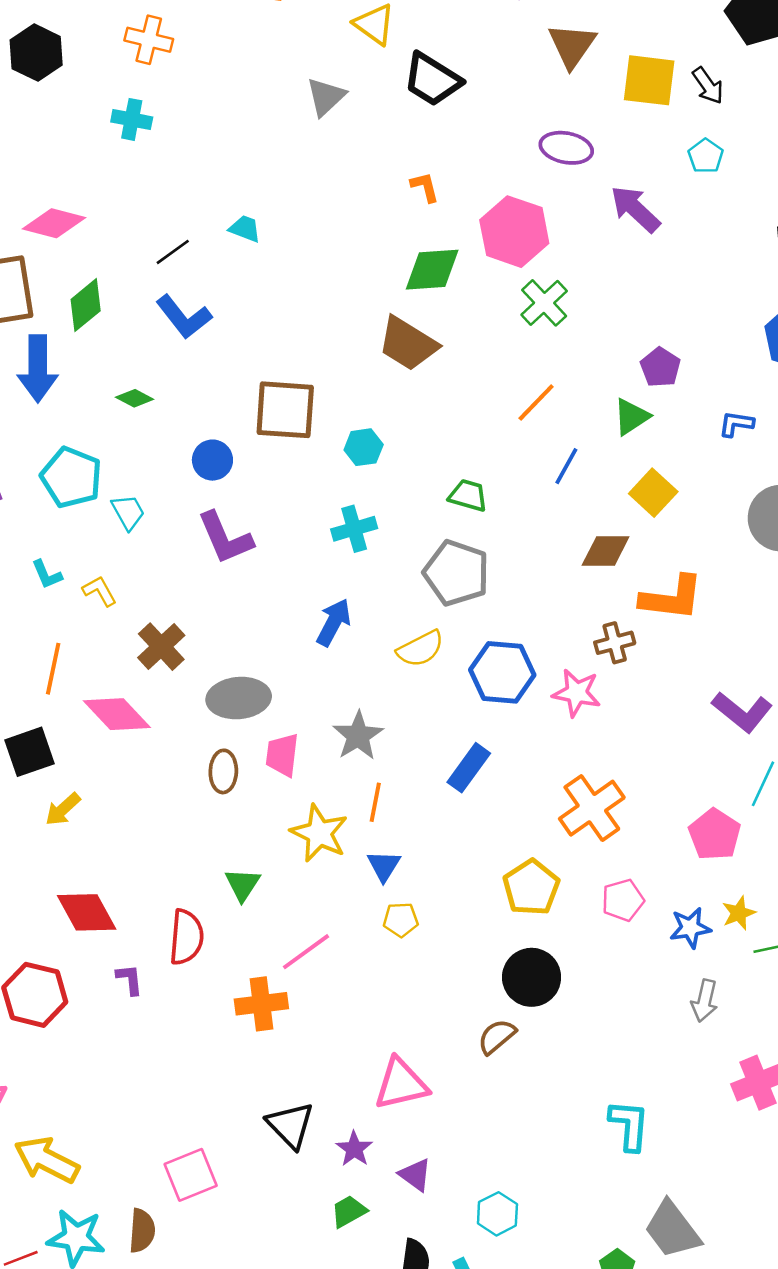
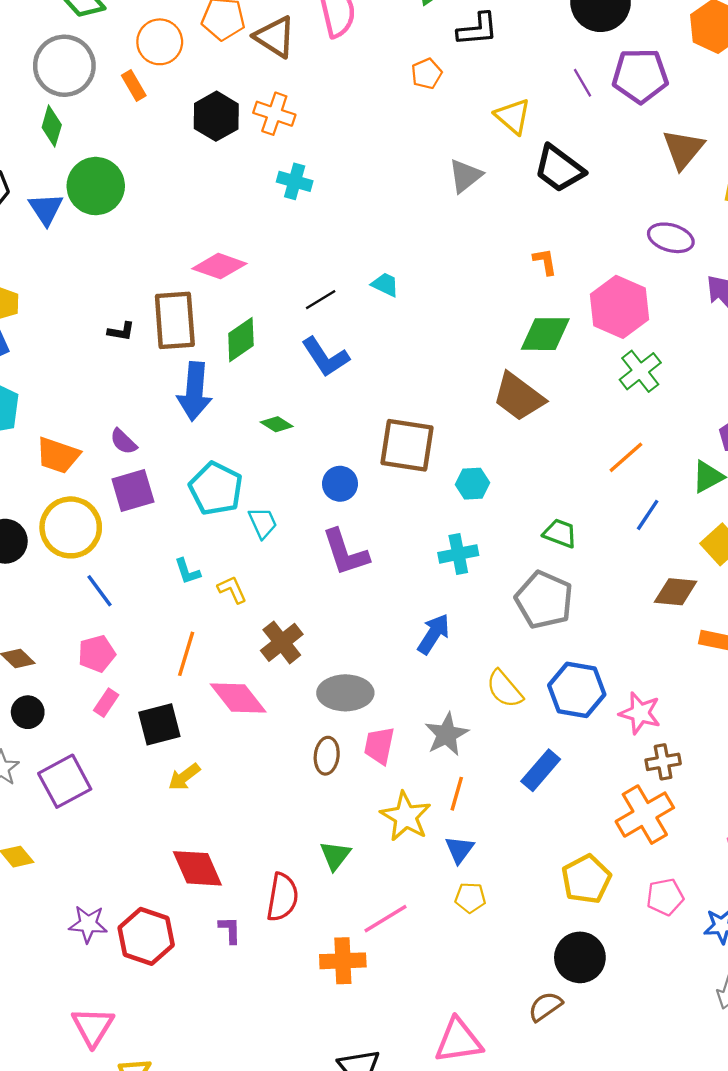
orange cross: (149, 40) -> (274, 114), moved
brown cross: (615, 643) -> (663, 762), moved
yellow semicircle: (420, 649) -> (504, 689), moved, turned 72

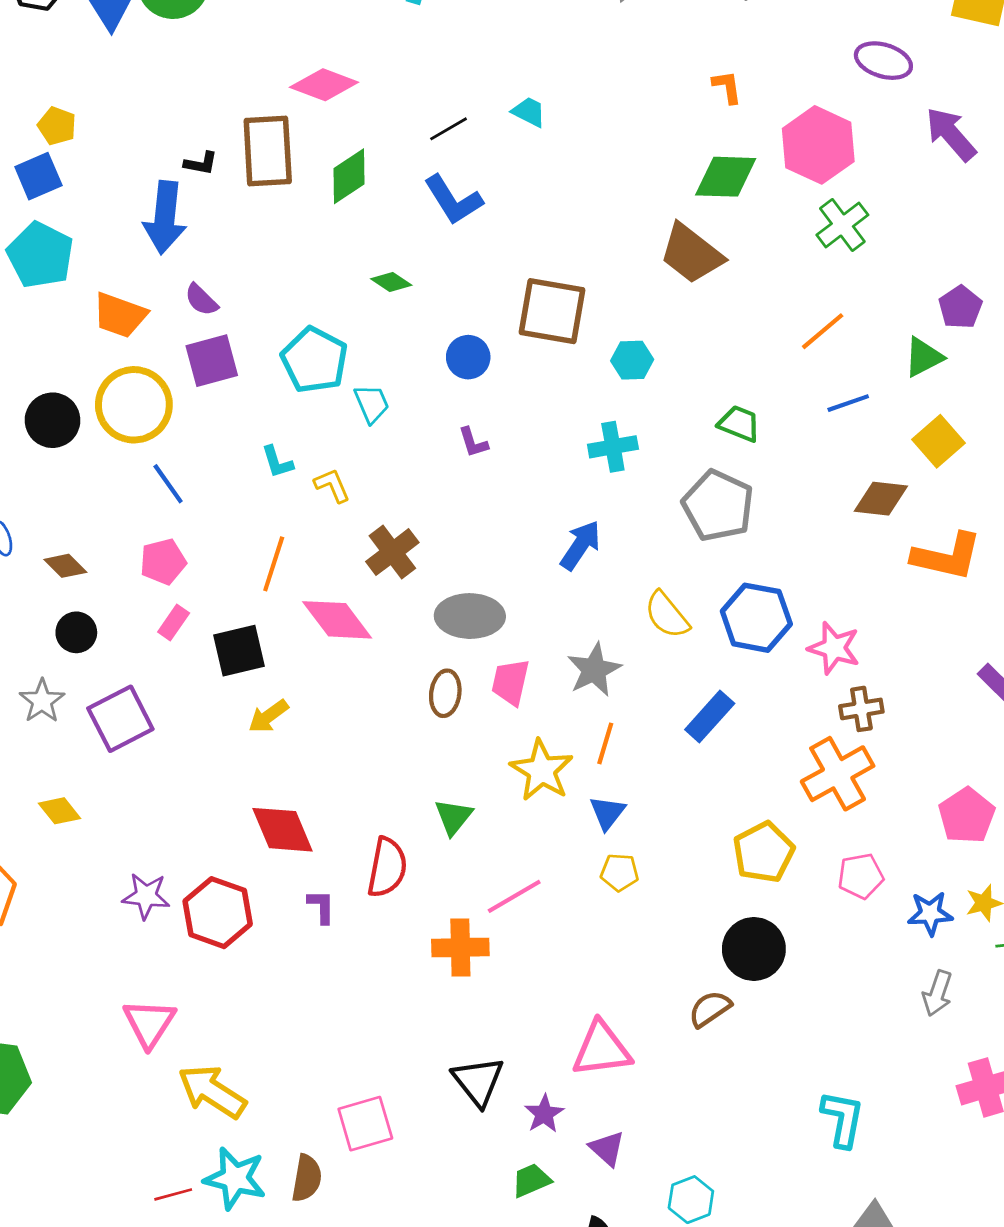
blue arrow: (195, 391) -> (165, 218), moved
blue line: (648, 515) -> (848, 403), turned 36
purple L-shape: (345, 552) -> (473, 442), size x0.5

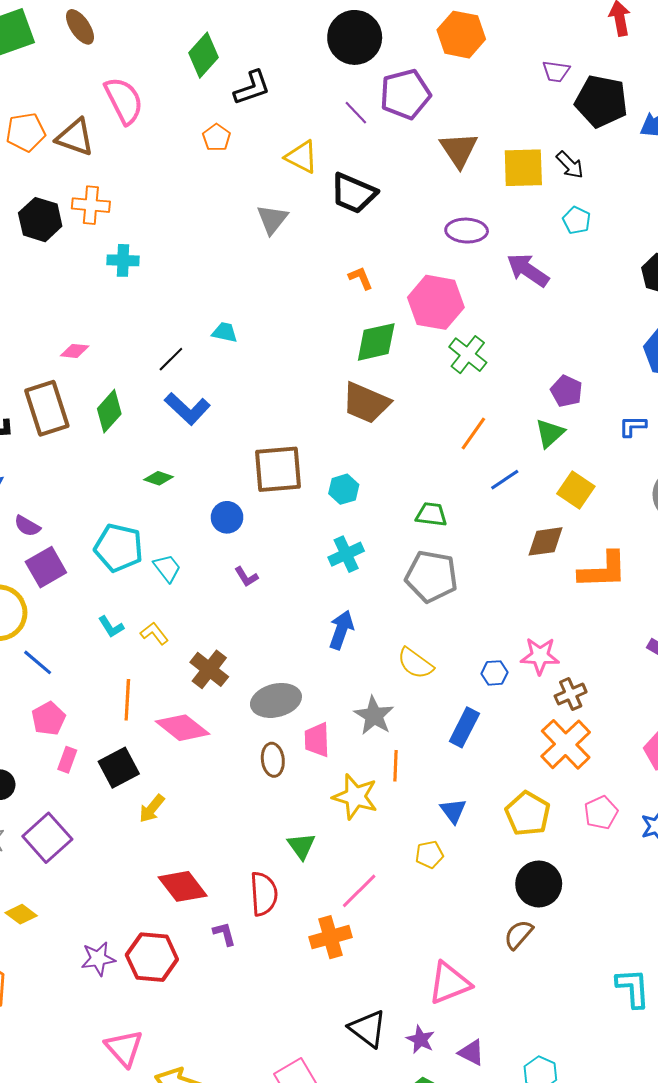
pink diamond: (324, 85) -> (75, 351), size x0.6
blue hexagon: (756, 618) -> (495, 673), moved, size x0.5
blue triangle: (607, 813) -> (453, 811), moved

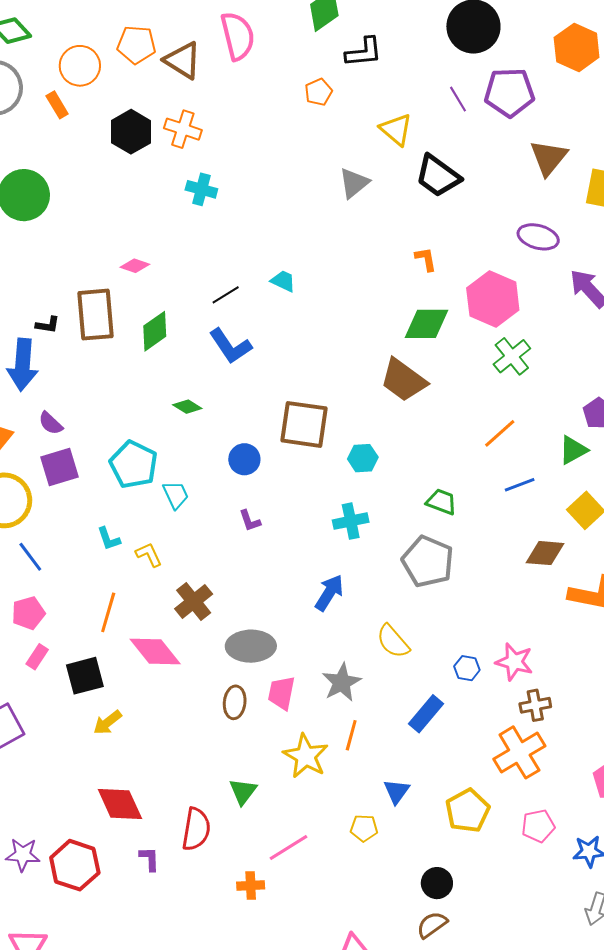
black circle: (539, 884) -> (437, 883), moved, size x0.7
orange cross: (330, 937) -> (251, 886), size x0.7

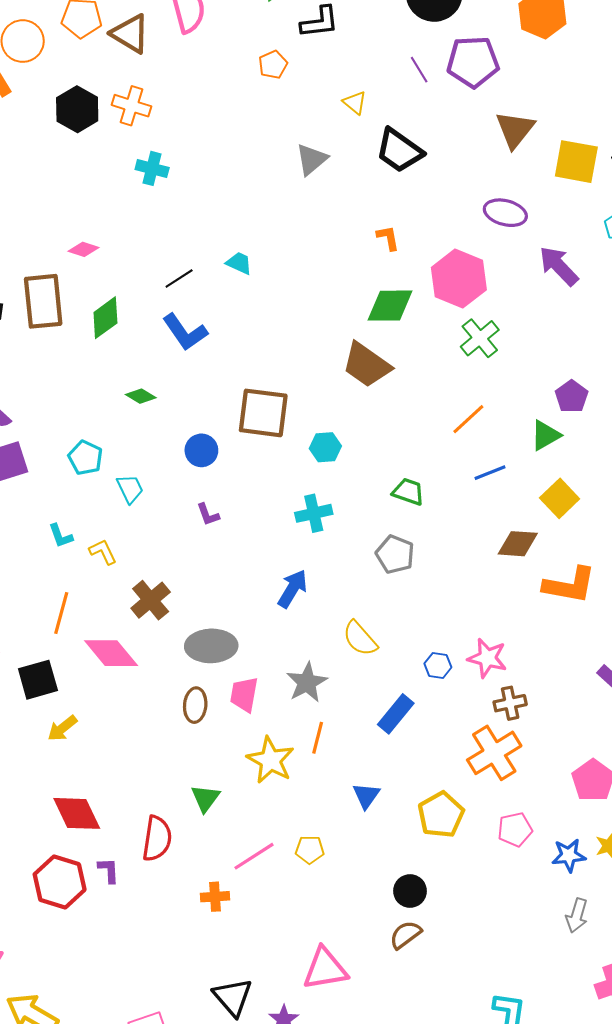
yellow triangle: (396, 130) -> (355, 103), size x0.7
cyan pentagon: (134, 464) -> (85, 458), size x0.7
gray pentagon: (428, 561) -> (395, 554), size x0.7
yellow pentagon: (364, 828) -> (310, 850), moved
red hexagon: (75, 865) -> (60, 882), moved

